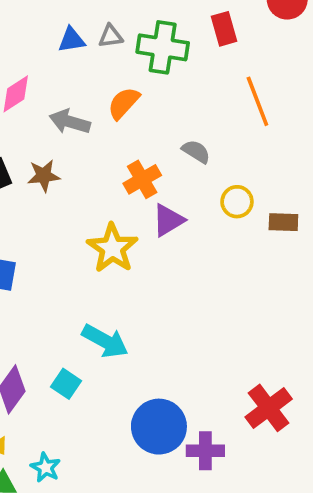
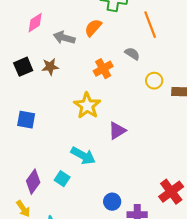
orange line: (257, 101) -> (150, 25), moved
purple triangle: (168, 220) -> (117, 131), moved
blue circle: (159, 427) -> (112, 202), size x0.6

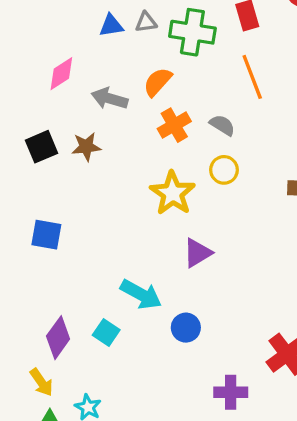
orange cross: (103, 69) -> (174, 125), moved
yellow circle: (154, 81) -> (224, 170), moved
yellow star: (87, 106) -> (173, 193), moved
blue circle: (112, 202) -> (186, 328), moved

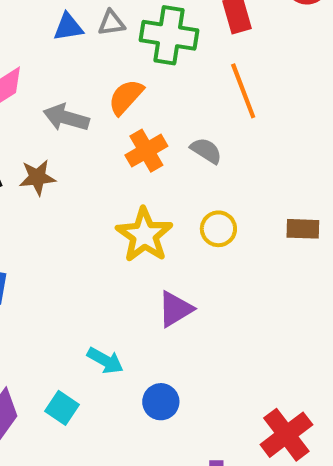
yellow circle: (224, 170) -> (218, 229), moved
cyan arrow: (141, 294) -> (105, 361), size x0.7

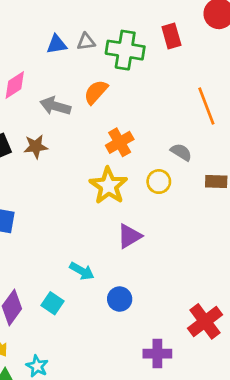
orange line: (243, 91) -> (206, 106), moved
orange cross: (146, 151) -> (120, 142), moved
gray semicircle: (206, 151) -> (181, 152), moved

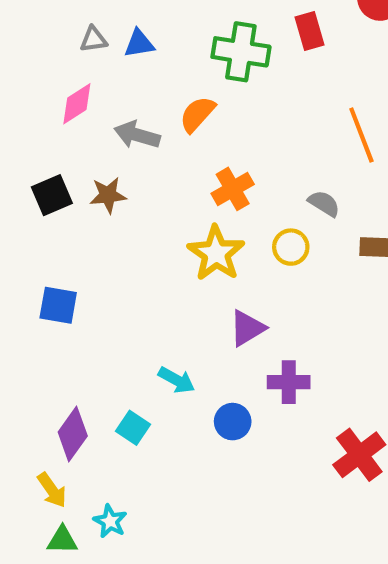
gray triangle: (86, 42) -> (93, 39), moved
purple cross: (157, 354) -> (289, 382), moved

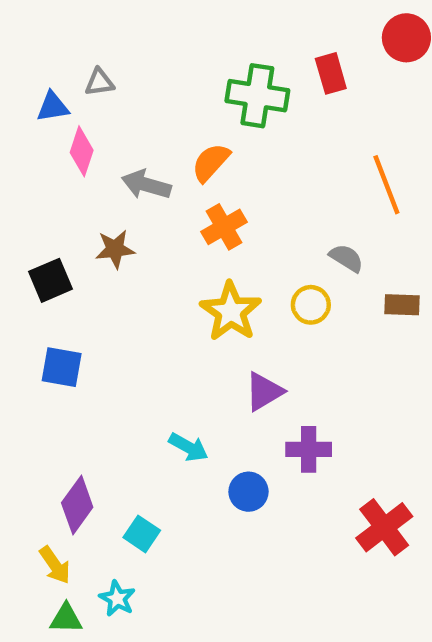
blue triangle: (139, 44) -> (53, 107), moved
pink diamond: (77, 104) -> (82, 151), turned -39
orange cross: (233, 189) -> (224, 227), moved
black square: (52, 195) -> (51, 280), moved
cyan square: (133, 428) -> (142, 534), moved

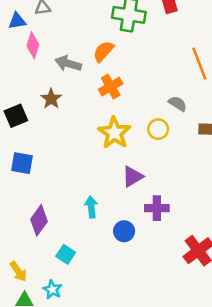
brown star: (115, 249) -> (51, 99), turned -30
cyan arrow: (188, 447) -> (91, 207), turned -125
purple diamond: (77, 505) -> (39, 220), moved

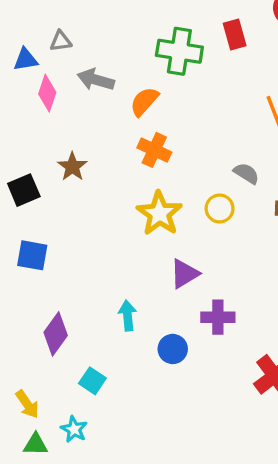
gray arrow: (68, 63) -> (96, 80), moved
orange cross: (111, 87) -> (154, 150), turned -35

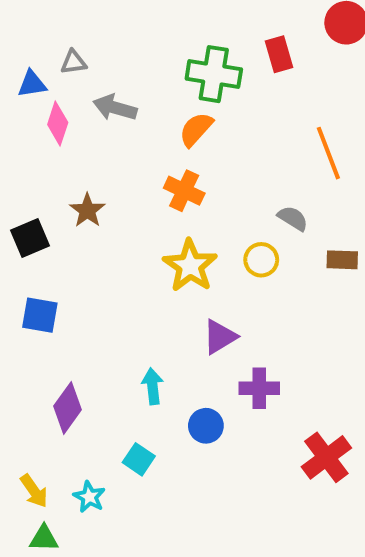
orange semicircle: (144, 101) -> (196, 129), moved
cyan square: (92, 381) -> (139, 459), moved
cyan star: (74, 429) -> (89, 497), moved

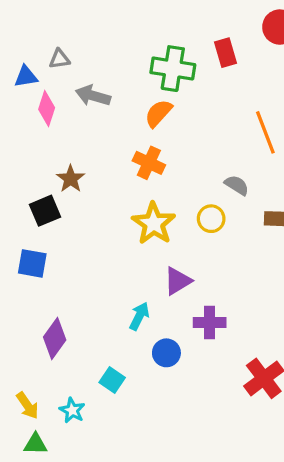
black square: (30, 238) -> (45, 211), moved
cyan arrow: (153, 386) -> (139, 316), moved, turned 32

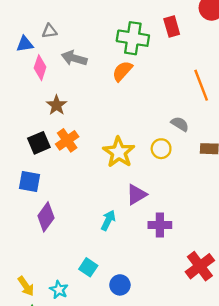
orange cross: (149, 163) -> (67, 140), moved, turned 30
brown star: (71, 179) -> (57, 105), moved
purple diamond: (55, 338) -> (46, 217), moved
blue circle: (166, 353) -> (120, 285), moved

